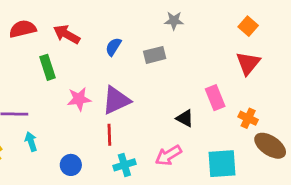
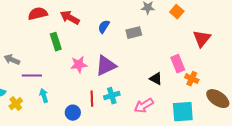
orange square: (248, 26) -> (177, 12), moved
orange cross: (248, 118) -> (192, 79), moved
red line: (109, 135) -> (92, 99), moved
cyan cross: (124, 165) -> (112, 96), moved

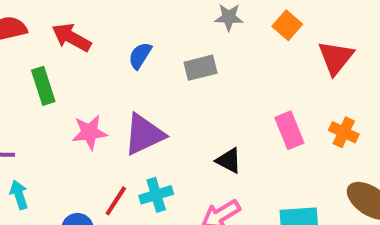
red triangle: (202, 39) -> (336, 58), moved
black triangle: (156, 79) -> (229, 161), moved
orange cross: (192, 79) -> (344, 132), moved
red line: (92, 99) -> (116, 201), turned 35

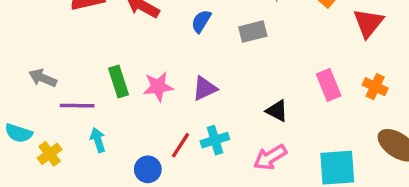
green rectangle: (43, 86) -> (119, 81), moved
purple triangle: (144, 134) -> (205, 88), size x0.7

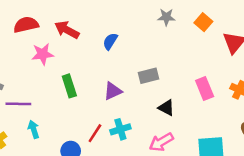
gray rectangle: (253, 32) -> (148, 76), moved
green rectangle: (119, 81) -> (69, 86), moved
pink star: (158, 87) -> (43, 54), moved

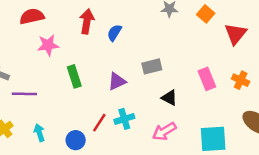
red arrow: (67, 30) -> (87, 21), moved, turned 70
cyan arrow: (34, 129) -> (39, 133), moved

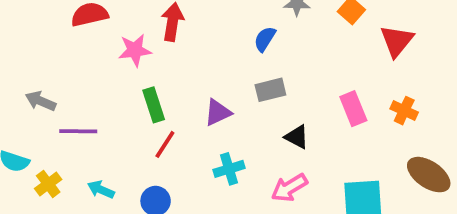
blue semicircle: (114, 33) -> (265, 39), moved
pink star: (48, 45) -> (135, 50), moved
red line: (99, 123) -> (165, 144), moved
cyan arrow: (39, 133) -> (101, 190), turned -48

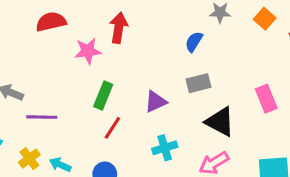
green rectangle: (154, 105) -> (103, 96), turned 40
black triangle: (297, 137) -> (220, 122), size x1.5
yellow cross: (48, 184) -> (29, 159), moved

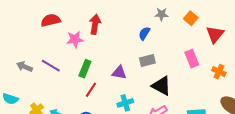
pink rectangle: (266, 99) -> (192, 59), moved
purple triangle: (155, 102) -> (119, 73), turned 35
purple line: (42, 117) -> (51, 66), moved, turned 30

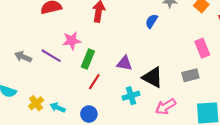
pink star: (75, 39) -> (72, 41), moved
gray rectangle: (147, 61) -> (190, 75), moved
black triangle: (162, 86) -> (153, 77), moved

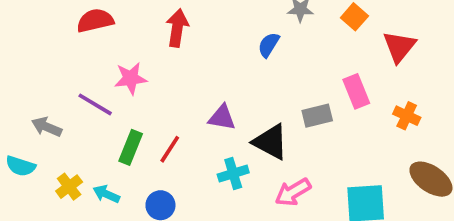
gray arrow: (23, 57) -> (47, 127), moved
green rectangle: (88, 59) -> (131, 147), moved
gray rectangle: (190, 75) -> (317, 116), moved

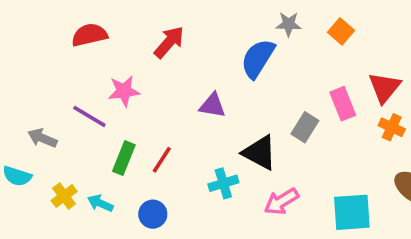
red arrow: (177, 28) -> (169, 42), turned 32
blue semicircle: (269, 45) -> (258, 58), size x1.6
red triangle: (399, 47) -> (384, 87), moved
gray rectangle: (317, 116) -> (305, 127), turned -44
purple triangle: (222, 118) -> (213, 106), moved

